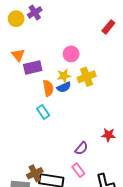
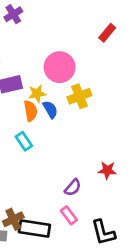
pink circle: (71, 54) -> (60, 67), size x1.5
yellow star: (64, 76) -> (37, 94), moved
blue semicircle: (64, 87) -> (50, 109), turned -96

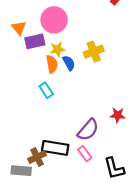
pink circle: (60, 67) -> (54, 20), moved
purple semicircle: (73, 188) -> (88, 130), size x1.5
black rectangle: (34, 229) -> (55, 148), moved

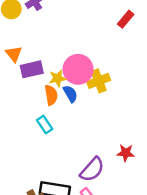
pink circle: (54, 20) -> (78, 69), moved

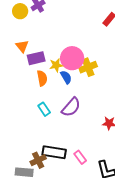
orange semicircle: (51, 95) -> (42, 78), moved
cyan rectangle: (45, 125) -> (44, 109), moved
purple semicircle: (92, 170) -> (71, 107), moved

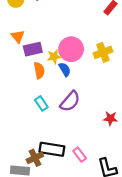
yellow cross: (88, 67) -> (103, 52), moved

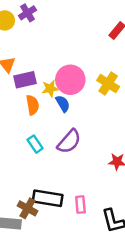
yellow cross: (103, 52) -> (108, 83), turned -36
pink rectangle: (80, 155) -> (80, 205), turned 32
brown cross: (35, 158) -> (27, 208), turned -35

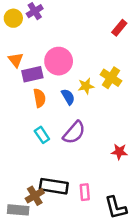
pink circle: (70, 80) -> (59, 61), moved
yellow star: (50, 89) -> (86, 86), moved
brown cross: (27, 208) -> (35, 196), turned 30

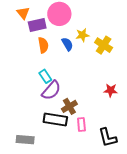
yellow cross: (111, 78) -> (104, 45), moved
purple semicircle: (74, 133) -> (51, 90), moved
brown cross: (35, 196) -> (69, 106), moved

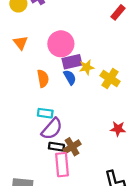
purple rectangle: (37, 25) -> (72, 62), moved
cyan rectangle: (45, 76) -> (45, 113), turned -48
black rectangle: (55, 120) -> (56, 147), moved, size x0.6
pink rectangle: (81, 125) -> (62, 165), moved, size x1.5

